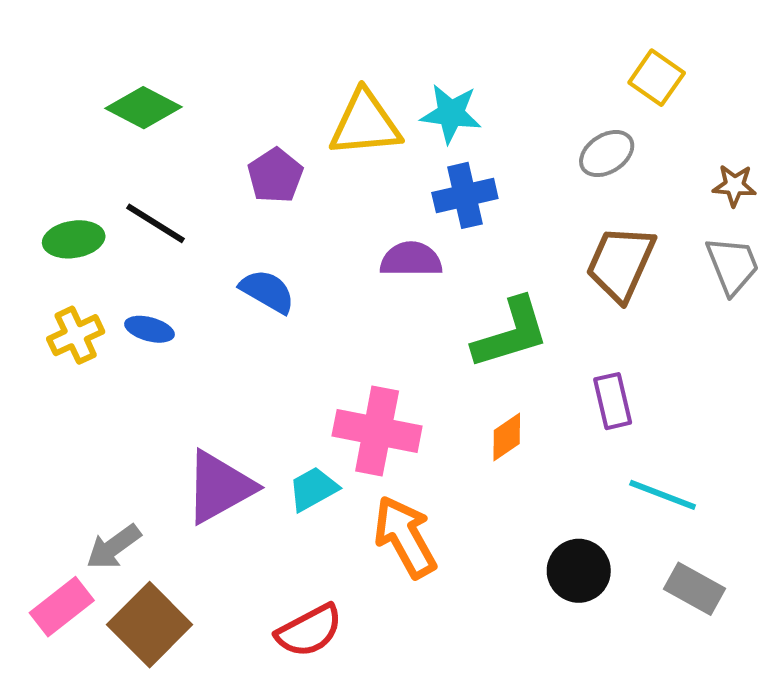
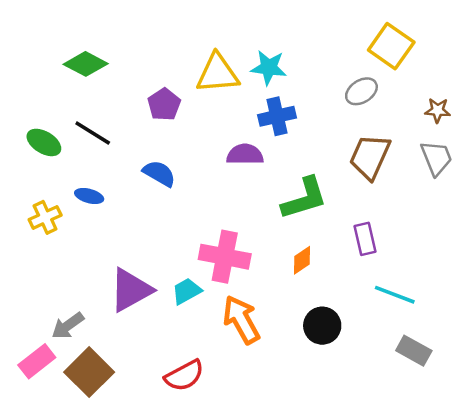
yellow square: (657, 78) -> (391, 46), size x1.4
green ellipse: (74, 239) -> (44, 142), turned 40
yellow cross: (76, 335) -> (45, 217), moved
black circle: (579, 571) -> (322, 326), moved

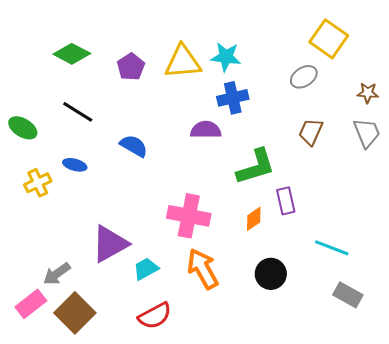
purple pentagon: (164, 104) -> (131, 67), moved
green ellipse: (44, 142) -> (23, 128), moved
brown trapezoid: (370, 157) -> (311, 132), size x0.7
purple rectangle: (365, 239) -> (286, 201), moved
cyan trapezoid: (187, 291) -> (146, 269), moved

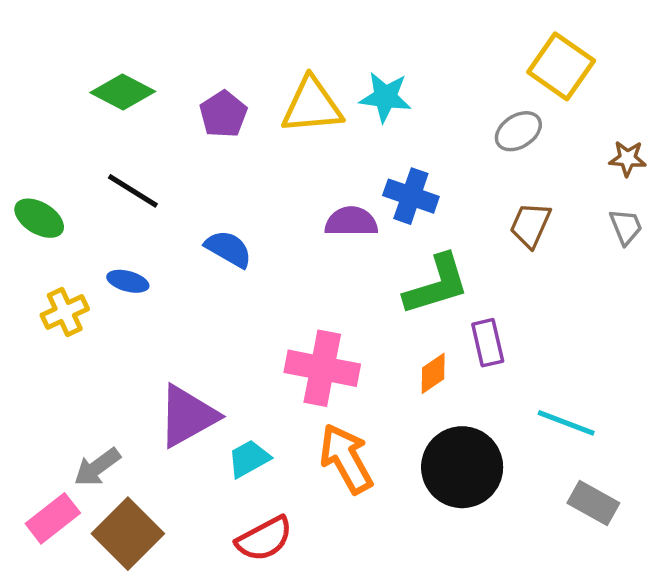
blue cross: (233, 98) -> (411, 196), moved, turned 32
gray trapezoid: (367, 133) -> (626, 227), size x0.7
black circle: (271, 274) -> (462, 467), size x1.5

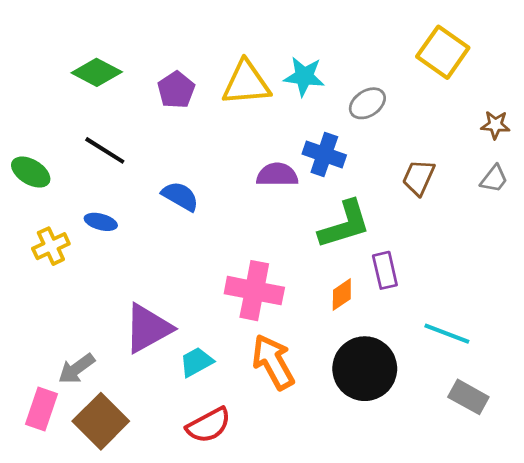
gray ellipse: (518, 131) -> (367, 103), moved
gray trapezoid: (626, 227) -> (494, 179), turned 60
pink rectangle: (53, 518) -> (42, 409), turned -33

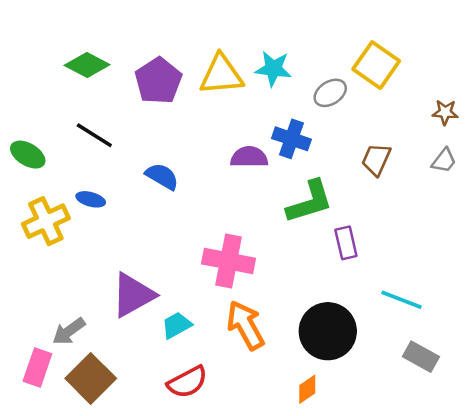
yellow square: (443, 52) -> (376, 65), moved
purple pentagon: (176, 90) -> (158, 81), size x1.4
yellow cross: (51, 246) -> (46, 221), size x1.4
orange diamond: (342, 295) -> (307, 389), moved

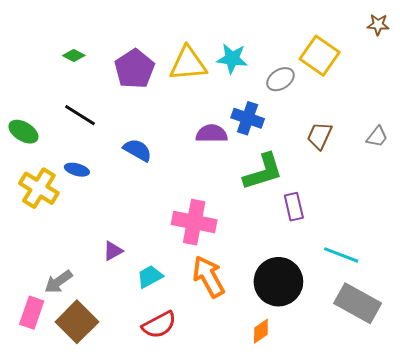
green diamond: (87, 65) -> (74, 56), size x0.6
brown star: (445, 112) -> (378, 25), moved
yellow cross: (46, 221) -> (39, 188), turned -33
purple triangle: (133, 295) -> (113, 251), size x0.5
gray rectangle: (421, 357) -> (358, 303), size x1.5

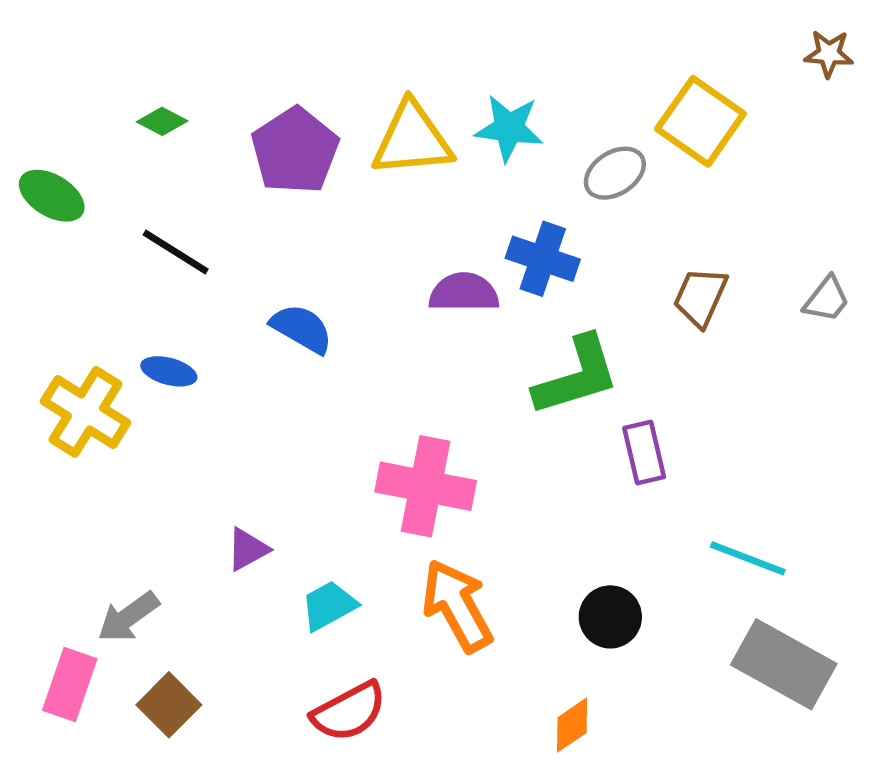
green ellipse: (23, 132) -> (52, 196), moved
black circle: (278, 282) -> (610, 617), size x0.6
brown square: (77, 322) -> (169, 705), size x0.7

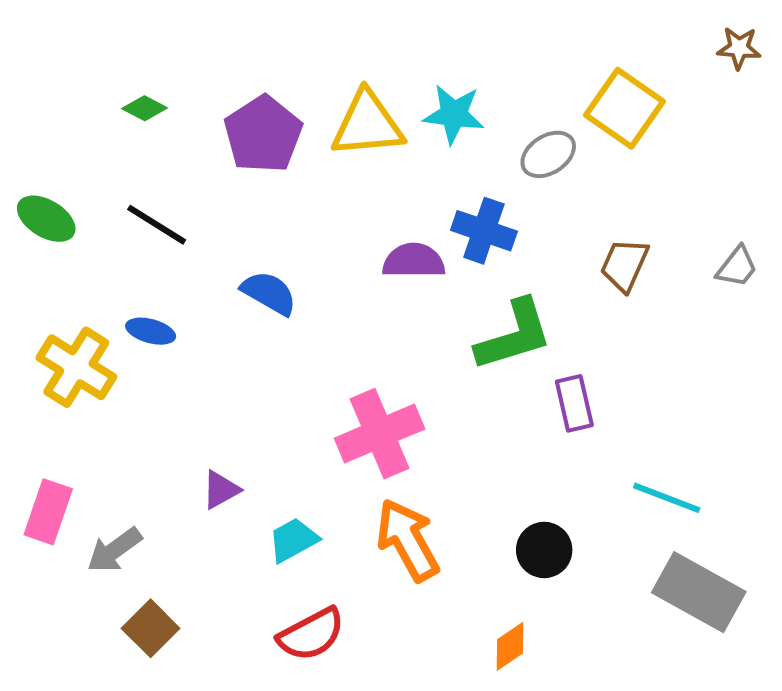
green ellipse: (52, 196) -> (46, 219), moved
pink cross: (426, 486) -> (380, 434), turned -34
pink rectangle: (70, 684) -> (48, 512), moved

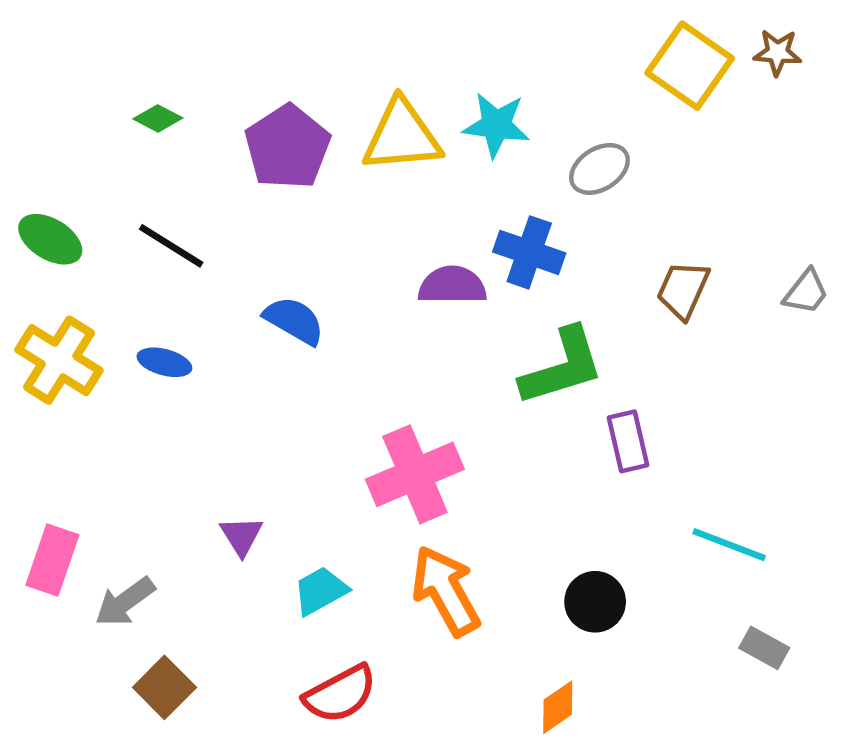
brown star: (739, 48) -> (777, 52), moved
yellow square: (624, 108) -> (690, 66), moved
yellow cross: (76, 367) -> (59, 360), moved
purple triangle: (221, 490) -> (241, 536), turned -33
gray rectangle: (699, 592) -> (764, 648), size x0.5

